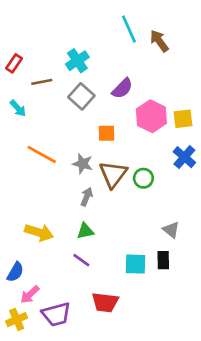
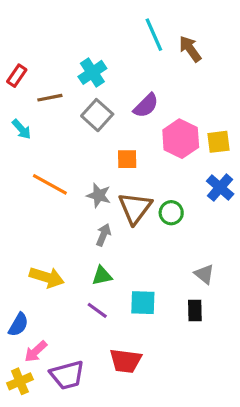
cyan square: (135, 264) -> (143, 303), moved

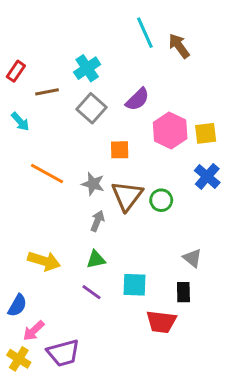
red trapezoid: (126, 361) -> (161, 322), moved
yellow cross: (20, 381) -> (19, 359), turned -35

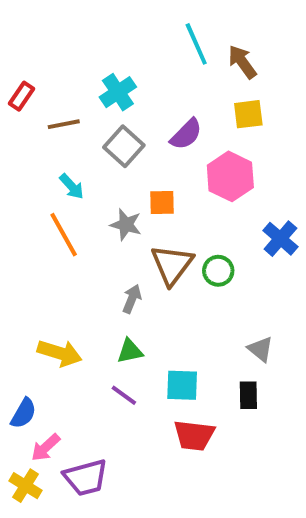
cyan arrow: (20, 122) -> (72, 186), moved
yellow square: (206, 133) -> (248, 114), moved
orange line: (47, 173) -> (64, 235), turned 32
gray star: (93, 184) -> (126, 225), moved
red trapezoid: (161, 322) -> (194, 435), moved

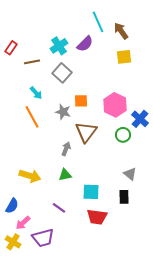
purple semicircle: (186, 134) -> (85, 44), moved
pink hexagon: (230, 176) -> (115, 105), moved
green circle: (218, 271) -> (123, 135), moved
purple line: (124, 395) -> (59, 208), moved

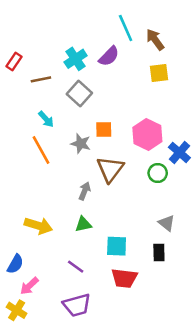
purple trapezoid: (43, 238) -> (77, 305), moved

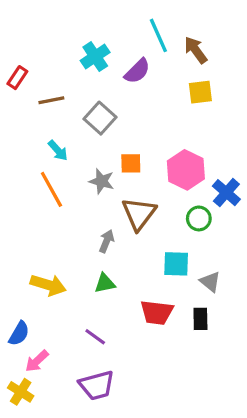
cyan cross: (76, 59) -> (95, 56), moved
cyan square: (117, 246) -> (176, 264), moved
red trapezoid: (124, 278) -> (157, 312), moved

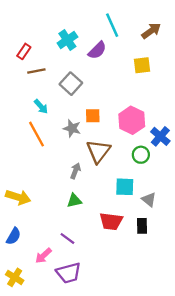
brown arrow: (196, 50) -> (151, 31), moved, turned 90
red rectangle: (17, 78) -> (24, 51), moved
yellow arrow: (48, 285) -> (18, 197), moved
pink arrow: (37, 361) -> (43, 256), moved

